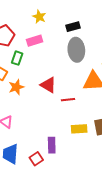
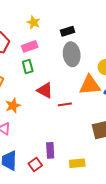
green rectangle: (17, 58) -> (28, 66), moved, turned -32
orange star: (16, 87) -> (13, 106), moved
yellow rectangle: (79, 129) -> (77, 163), moved

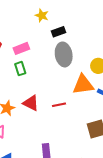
yellow star: (33, 22) -> (42, 15), moved
red triangle: (45, 90) -> (31, 103), moved

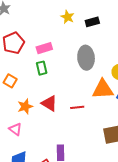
black rectangle: (59, 32) -> (92, 22), moved

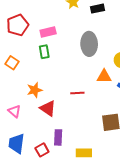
orange triangle: (103, 89) -> (104, 76), size x0.7
red triangle: (49, 103) -> (48, 108), moved
orange star: (25, 106) -> (35, 90), moved

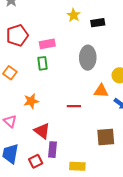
red triangle: (48, 108) -> (42, 131), moved

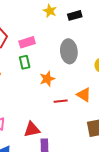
orange triangle: (101, 91) -> (84, 95), moved, turned 35
orange star: (31, 101) -> (47, 79), moved
red triangle: (42, 131) -> (32, 129), turned -42

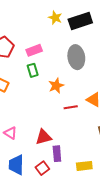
black rectangle: (75, 15) -> (80, 21), size x1.6

